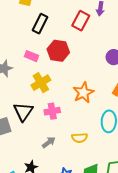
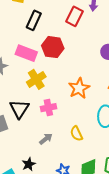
pink rectangle: (32, 56) -> (26, 53), size x1.5
yellow semicircle: (80, 138) -> (76, 134), turned 70

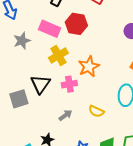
orange star: (79, 88) -> (89, 66), moved
yellow semicircle: (76, 134) -> (96, 111), turned -42

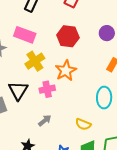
red hexagon: (76, 24) -> (68, 36), moved
yellow semicircle: (96, 111) -> (83, 124), moved

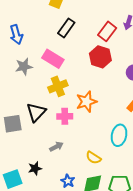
red hexagon: (68, 36) -> (100, 57), moved

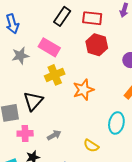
red rectangle: (107, 31) -> (92, 18), moved, turned 60
pink cross: (65, 116) -> (25, 133), moved

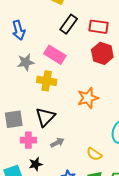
yellow cross: (55, 75) -> (47, 81), moved, turned 30
black triangle: (33, 101) -> (45, 117), moved

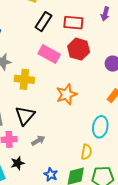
pink rectangle: (55, 55) -> (49, 54), moved
yellow semicircle: (94, 154) -> (86, 152), moved, turned -112

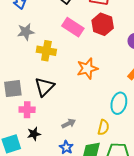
gray arrow: (38, 141) -> (69, 124), moved

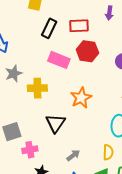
black triangle: (44, 87) -> (55, 123), moved

